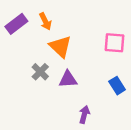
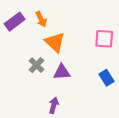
purple arrow: (84, 115) -> (54, 105), moved

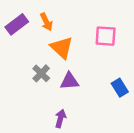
pink square: (104, 39) -> (106, 36), moved

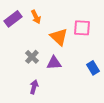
orange triangle: (62, 48) -> (59, 37), moved
purple arrow: (61, 118) -> (34, 87), moved

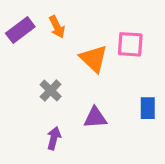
purple triangle: (54, 63) -> (95, 118), moved
blue rectangle: (93, 68) -> (148, 108), turned 32

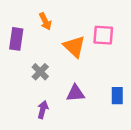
purple rectangle: (20, 30) -> (16, 39), moved, turned -45
blue rectangle: (148, 108) -> (117, 96), moved

